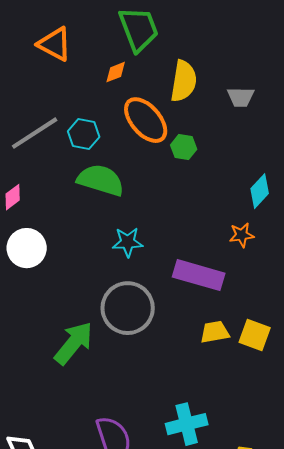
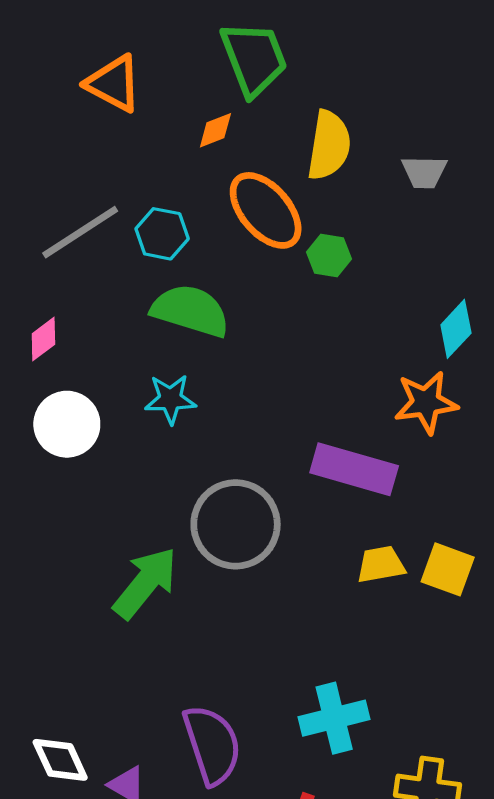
orange star: (242, 235) -> (426, 402), size x1.5
cyan star: (128, 242) -> (170, 399), moved

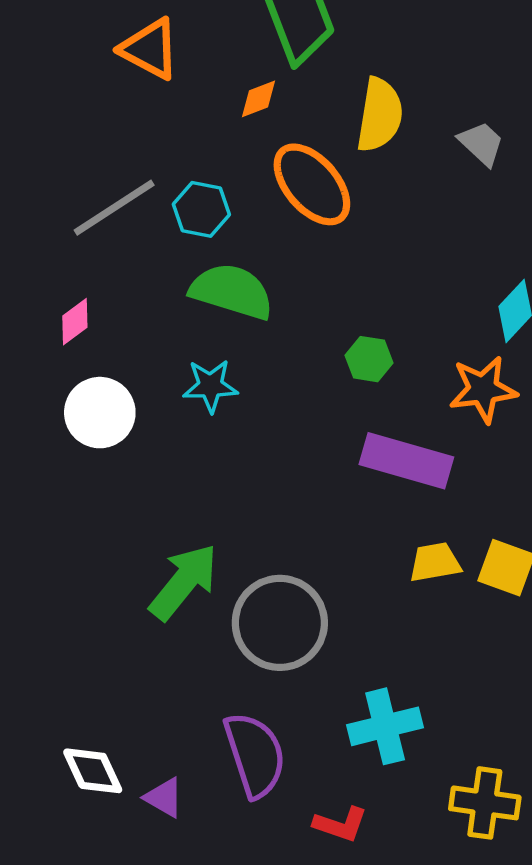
gray trapezoid: (424, 172) -> (481, 143), turned -138
green hexagon: (329, 256) -> (369, 359), moved
gray circle: (236, 524) -> (280, 623), moved

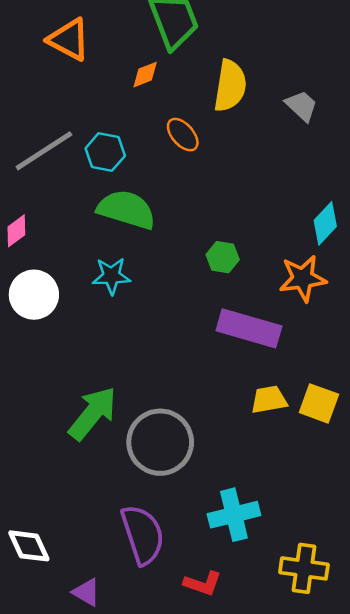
orange ellipse: (312, 184) -> (183, 135), size x0.6
purple triangle: (164, 798) -> (86, 592), moved

